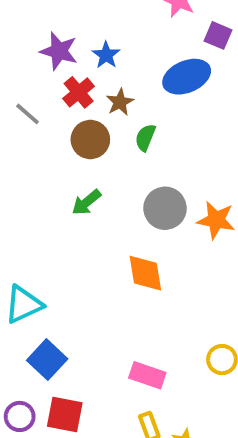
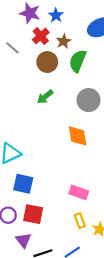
green semicircle: (145, 138) -> (78, 61), size x1.5
blue square: (47, 360) -> (23, 184), turned -30

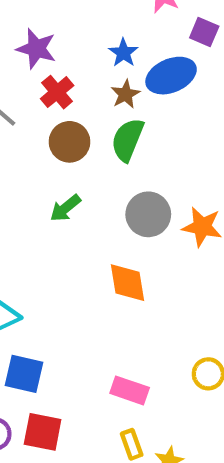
blue star: (56, 15) -> (123, 53), moved
brown star: (64, 41) -> (125, 94), moved

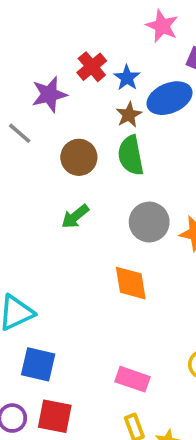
purple star: (36, 49) -> (49, 94), moved, turned -30
red cross: (57, 92) -> (92, 67), moved
green semicircle: (128, 140) -> (131, 155), turned -33

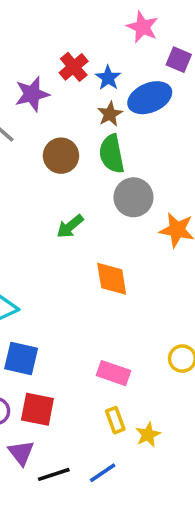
green arrow: (75, 216) -> (70, 226), moved
gray circle: (149, 222) -> (133, 197), moved

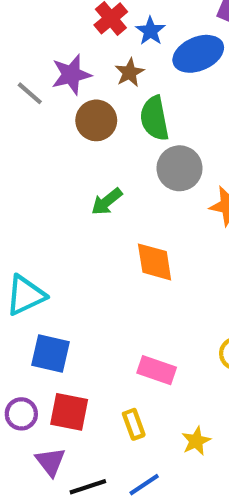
purple star: (32, 94) -> (71, 75), moved
brown star: (110, 114) -> (130, 73), moved
yellow rectangle: (115, 420) -> (134, 424), moved

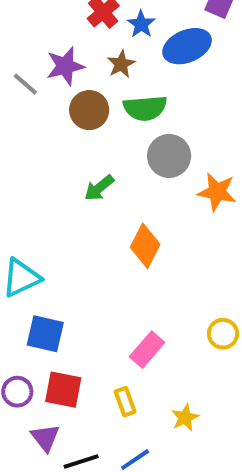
green semicircle: (155, 118) -> (145, 108), turned -84
orange diamond: (155, 262) -> (145, 246), turned 36
pink rectangle: (157, 370) -> (147, 350), turned -68

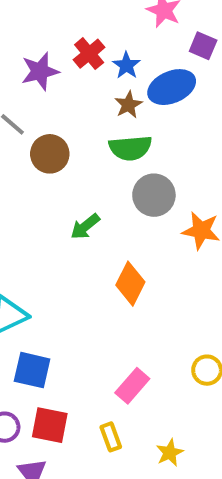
brown star: (121, 64) -> (128, 105), moved
purple star: (65, 66) -> (40, 71), moved
brown circle: (89, 110) -> (50, 154), moved

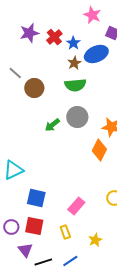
purple star: (40, 71) -> (29, 33), moved
gray circle: (154, 195) -> (77, 117), moved
orange diamond: (130, 284) -> (99, 150), moved
blue square: (32, 370) -> (36, 198), moved

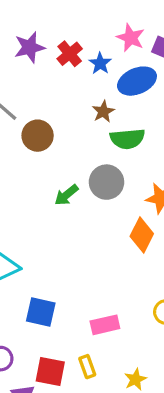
pink star: (92, 15) -> (131, 38), moved
brown star: (74, 63) -> (103, 112), moved
green semicircle: (75, 85) -> (127, 139), moved
pink rectangle: (76, 206) -> (105, 325), turned 36
red square: (34, 226) -> (50, 371), moved

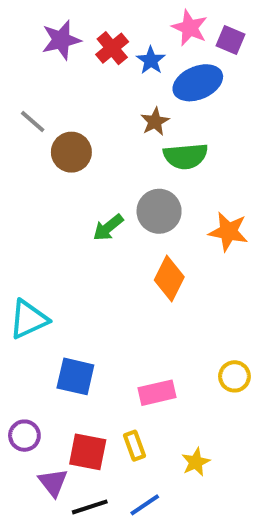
orange diamond: (142, 235) -> (169, 279), moved

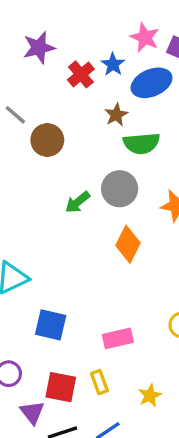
red cross: (112, 48) -> (81, 74), moved

